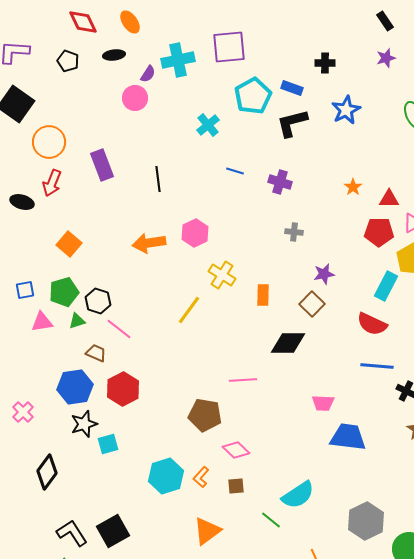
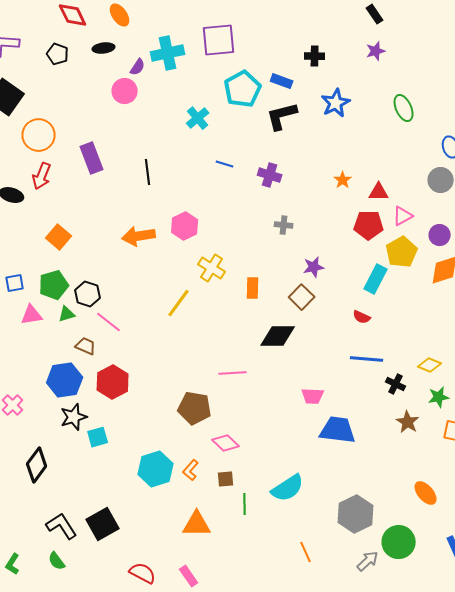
red semicircle: (372, 324) -> (362, 317), size x0.6
green line: (271, 520) -> (245, 504), moved, turned 50
orange triangle: (207, 531) -> (197, 524), turned 36

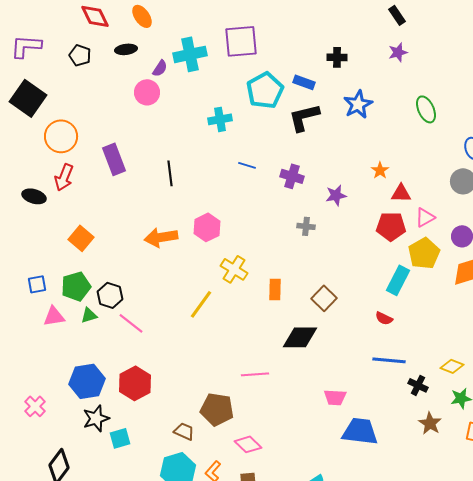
cyan cross: (198, 118) -> (220, 119), turned 30
orange star: (343, 180) -> (380, 170), moved
purple star: (314, 267) -> (336, 195), moved
brown trapezoid: (86, 346) -> (184, 431), moved

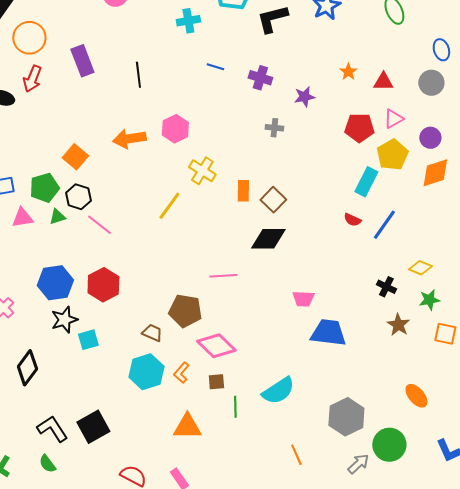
red triangle: (401, 193) -> (383, 82), moved
orange square: (81, 238) -> (75, 157), moved
brown square: (324, 298) -> (273, 200), moved
blue line: (389, 360) -> (384, 225), moved, turned -60
pink diamond: (248, 444) -> (216, 346), size x1.4

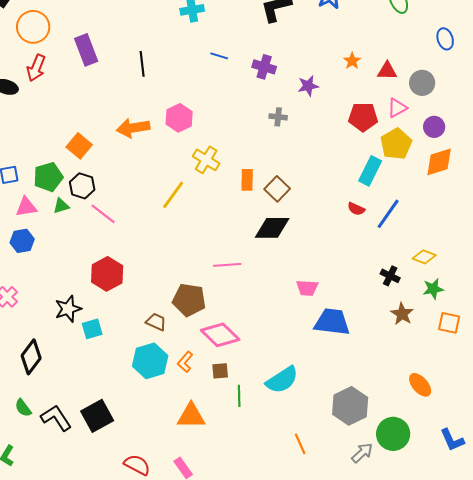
gray circle: (431, 83) -> (422, 83), moved
blue hexagon: (55, 283) -> (22, 241), moved, size x0.7
green semicircle: (47, 464) -> (23, 408), moved

